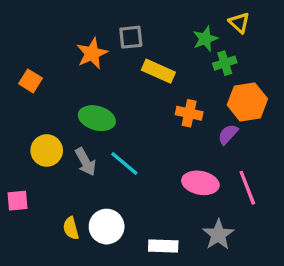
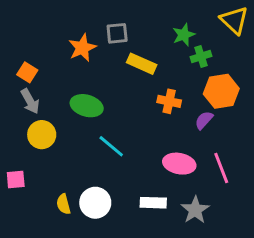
yellow triangle: (239, 23) -> (234, 20), moved, size x1.5
gray arrow: (86, 162) -> (30, 101), moved
white rectangle: (163, 246) -> (153, 203), moved

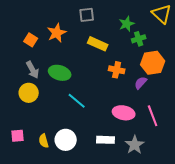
gray square: (117, 33) -> (87, 15), moved
orange square: (27, 72) -> (31, 40), moved
gray arrow: (30, 101) -> (33, 70), moved
pink square: (16, 180) -> (18, 136), moved

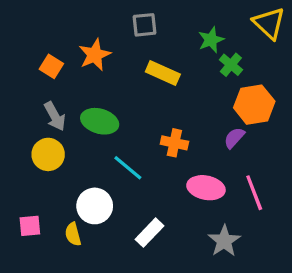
green cross: (139, 39) -> (231, 65), turned -32
orange cross: (117, 70) -> (174, 143), moved
white circle: (66, 140) -> (95, 206), moved
white rectangle: (106, 140) -> (149, 233), moved, turned -48

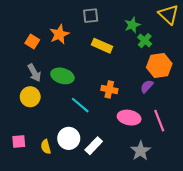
white circle: (95, 206) -> (69, 138), moved

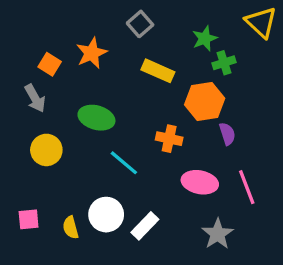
gray square: (91, 16) -> (140, 24), turned -35
green cross: (145, 41) -> (224, 63), turned 32
orange hexagon: (159, 66) -> (205, 101), moved
gray arrow: (34, 73) -> (35, 98), moved
purple semicircle: (147, 86) -> (227, 134), turned 120

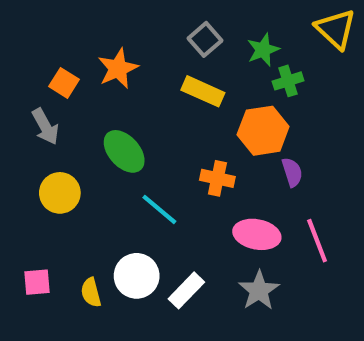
gray square: (140, 24) -> (205, 39), moved
green ellipse: (96, 118) -> (124, 151), turned 32
gray star: (218, 234) -> (259, 290), moved

